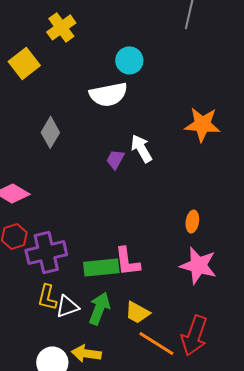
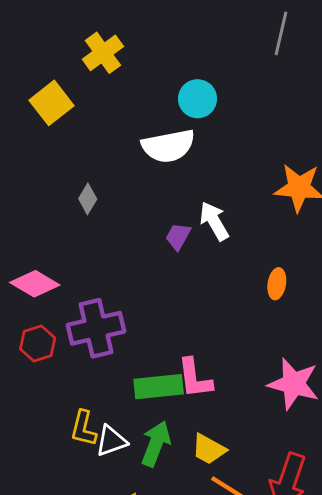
gray diamond: (50, 132) -> (88, 199), size x0.7
orange ellipse: (192, 222) -> (277, 284), moved
purple cross: (46, 253) -> (96, 328), moved

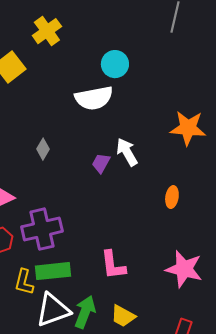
gray diamond: (88, 199) -> (43, 149), moved
green rectangle: (159, 387) -> (53, 271), moved
yellow L-shape: (83, 428) -> (24, 282), moved
white triangle: (111, 441) -> (53, 310), size x1.5

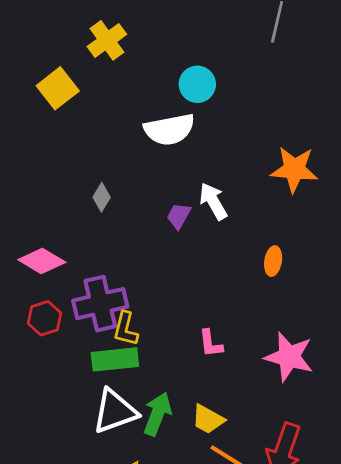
pink L-shape: (113, 265) -> (211, 343), moved, size x0.7
yellow L-shape: (24, 282) -> (126, 329), moved

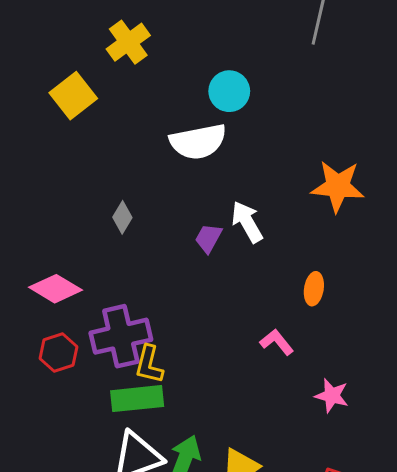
pink L-shape: (211, 343) -> (277, 342), moved, turned 148
pink star: (289, 357) -> (332, 396), size x0.6

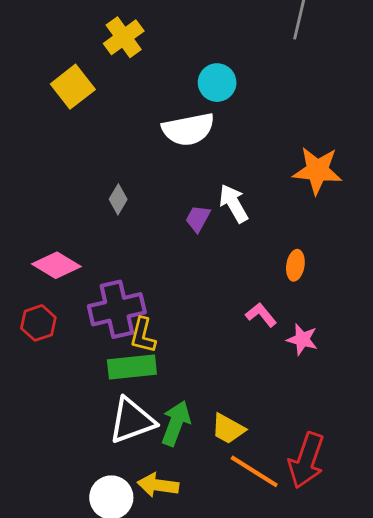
red hexagon: (58, 353) -> (38, 323), moved
pink star: (332, 396) -> (302, 339), moved

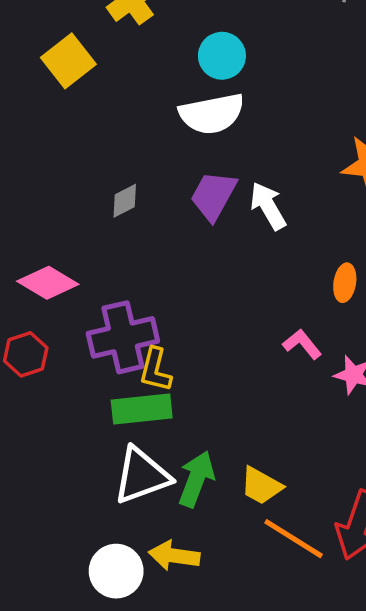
cyan circle: (217, 83) -> (222, 56), moved
gray diamond: (118, 199) -> (125, 201), turned 32
purple trapezoid: (198, 219) -> (213, 196), moved, size x1.5

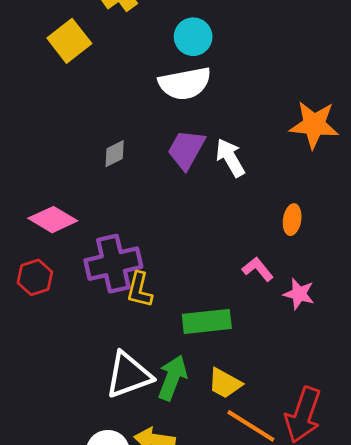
green rectangle: (142, 409) -> (207, 321), moved

